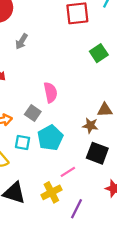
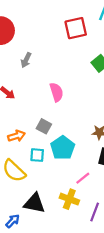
pink semicircle: (51, 92) -> (56, 92), moved
yellow cross: (51, 192) -> (69, 199), turned -36

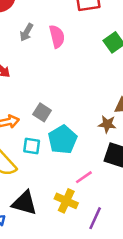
pink semicircle: (56, 92) -> (57, 36), moved

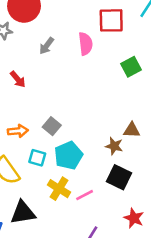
pink semicircle: (57, 36) -> (86, 44), moved
yellow cross: (66, 201) -> (59, 189), moved
black triangle: (24, 203) -> (23, 213), turned -32

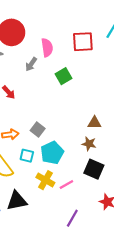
pink semicircle: (86, 44) -> (47, 48), moved
green square: (131, 67) -> (64, 76), moved
brown triangle: (132, 130) -> (95, 123), moved

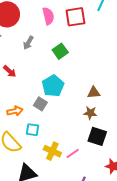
pink semicircle: (47, 48) -> (48, 16), moved
cyan pentagon: (52, 153) -> (53, 86), moved

